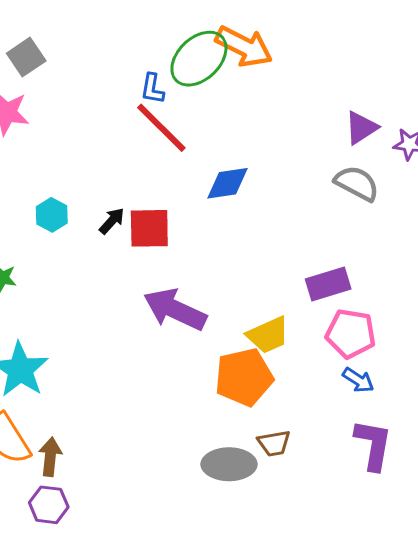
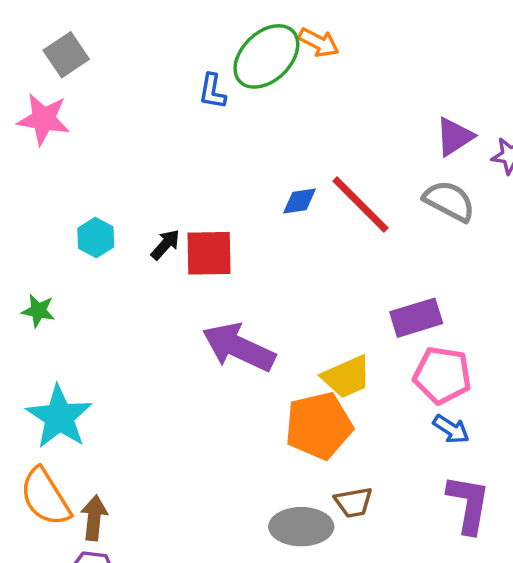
orange arrow: (244, 47) -> (319, 43), size x0.6
red line: (161, 128) -> (360, 204), moved
blue diamond: (227, 183) -> (300, 201), size x0.7

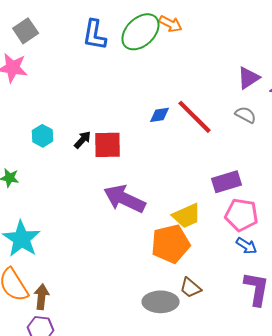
blue L-shape: (212, 91) -> (95, 35), moved, size x1.5
gray semicircle: (449, 201) -> (246, 115), size x0.7
brown trapezoid: (353, 502) -> (191, 288), turned 50

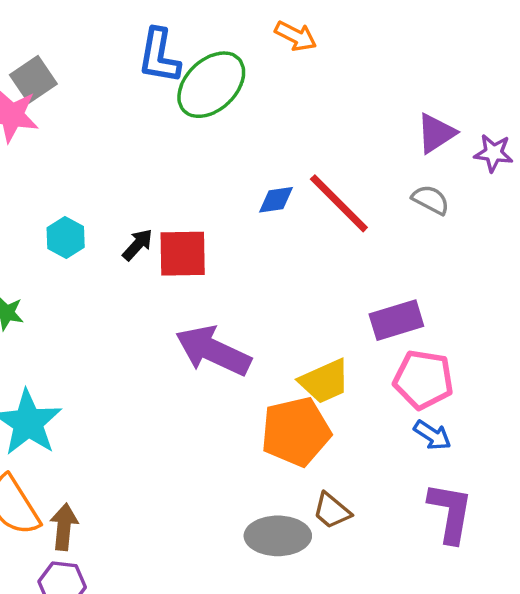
gray square: (26, 31) -> (33, 79), moved
green ellipse: (141, 32) -> (211, 85), moved

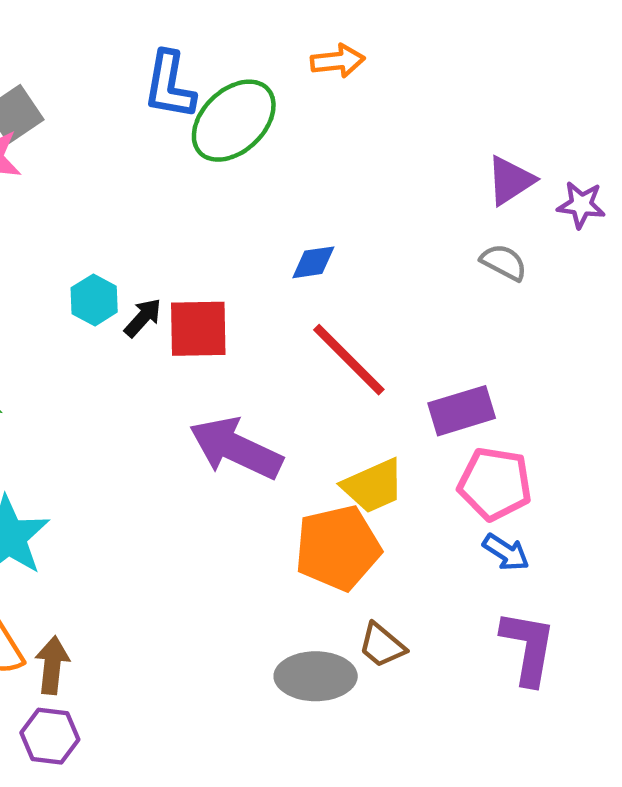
orange arrow: (296, 36) -> (338, 61), turned -33
red line: (339, 203) -> (349, 360), moved
cyan hexagon: (66, 237) -> (94, 300), moved

